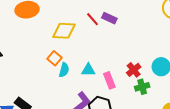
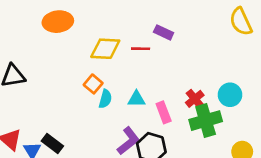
red line: (93, 19) -> (141, 49), moved, turned -48
green cross: (142, 87) -> (206, 121), size x1.6

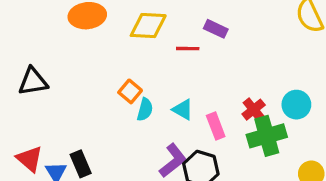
yellow diamond: (105, 49) -> (148, 26), moved
cyan triangle: (136, 99) -> (183, 110), turned 30
black rectangle: (52, 144) -> (81, 164), turned 30

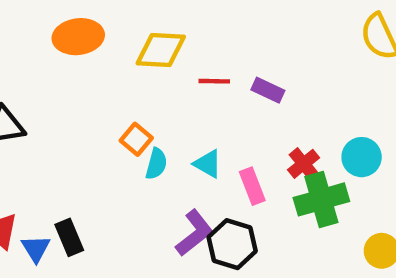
purple rectangle: (216, 29) -> (268, 90), moved

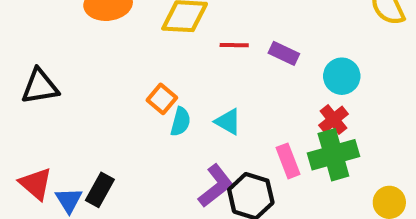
cyan circle: (362, 157) -> (342, 76), moved
red cross: (304, 164) -> (333, 120), moved
pink rectangle: (252, 186) -> (288, 161), moved
black rectangle: (69, 237) -> (100, 190), turned 52

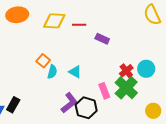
red line: (234, 45) -> (79, 25), moved
cyan circle: (342, 76) -> (146, 69), moved
green cross: (333, 155) -> (126, 88), turned -30

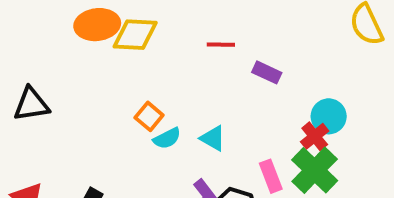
yellow diamond: (54, 21) -> (135, 35), moved
cyan circle: (146, 69) -> (329, 116), moved
cyan semicircle: (52, 72) -> (167, 138), turned 48

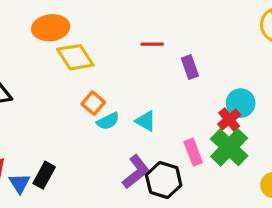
yellow diamond: (135, 35) -> (75, 57), moved, turned 54
purple rectangle: (267, 72) -> (190, 67), turned 45

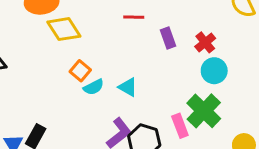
red cross: (229, 119) -> (205, 42), moved
pink rectangle: (193, 152) -> (180, 126), moved

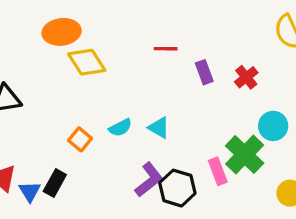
orange square: (80, 71) -> (80, 139), moved
cyan circle: (214, 71) -> (273, 126), moved

